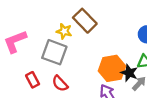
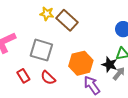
yellow star: (64, 31) -> (47, 14), moved
orange hexagon: (112, 68) -> (81, 63), moved

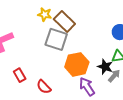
gray square: (41, 50) -> (56, 39), moved
red semicircle: (48, 78) -> (44, 87), moved

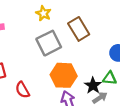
brown rectangle: (64, 21) -> (79, 29), moved
gray square: (56, 39) -> (49, 43), turned 30

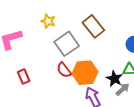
yellow star: (43, 13) -> (48, 21), moved
red semicircle: (22, 90) -> (64, 70), moved

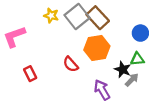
gray square: (67, 44) -> (77, 16), moved
orange hexagon: (85, 73) -> (97, 48), moved

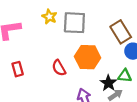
gray square: (77, 16) -> (74, 23), turned 30
brown rectangle: (98, 18) -> (121, 32), moved

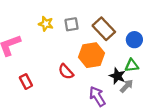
gray square: (74, 23) -> (72, 24), size x0.6
brown rectangle: (121, 32) -> (104, 29), moved

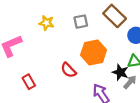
gray square: (72, 24) -> (81, 22), moved
brown rectangle: (104, 29) -> (115, 16), moved

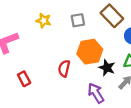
red semicircle: (68, 70) -> (64, 68), turned 56
black star: (120, 72) -> (107, 68), moved

